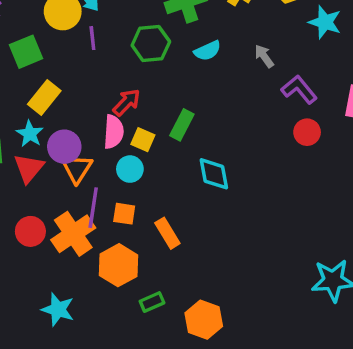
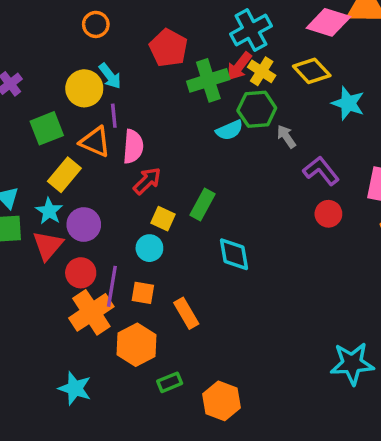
green hexagon: (151, 44) -> (257, 109), moved
pink semicircle: (114, 132) -> (133, 147), moved
orange triangle: (77, 169) -> (95, 142), moved, turned -40
red circle: (30, 231) -> (81, 273), moved

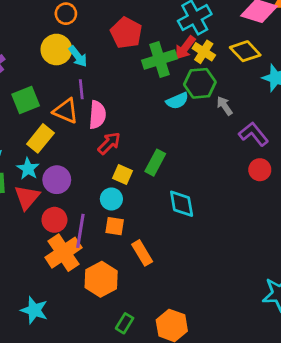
yellow circle: (84, 88) -> (56, 50), moved
orange square: (143, 293) -> (115, 226), moved
green rectangle: (170, 382) -> (125, 323), moved, turned -36
cyan star: (75, 388) -> (34, 310), moved

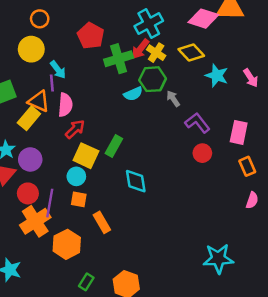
cyan arrow: (78, 56) -> (58, 70), moved
yellow rectangle: (40, 138) -> (29, 118), moved
yellow square: (123, 174) -> (86, 156), size x1.5

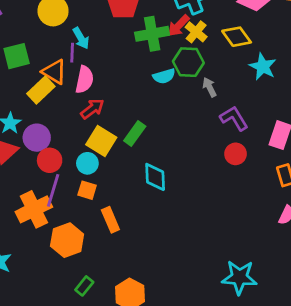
red circle: (28, 193) -> (50, 160), moved

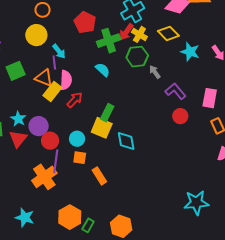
cyan semicircle: (164, 76) -> (103, 70), moved, turned -112
yellow rectangle: (41, 90) -> (52, 92), moved
yellow square: (101, 141) -> (102, 128), moved
orange hexagon: (67, 240) -> (70, 217), moved

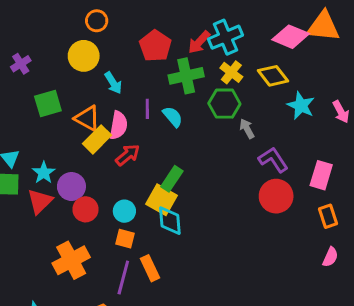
red arrow: (126, 32) -> (199, 42), moved
purple line: (54, 62) -> (147, 109), moved
red circle: (180, 116) -> (276, 196), size x1.5
cyan diamond: (126, 141) -> (170, 221), moved
purple line: (56, 161) -> (123, 278), moved

